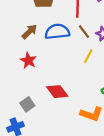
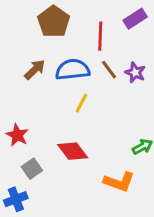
yellow line: (88, 56) -> (81, 103), moved
red star: (28, 61) -> (17, 135), moved

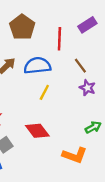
brown line: (109, 70) -> (80, 66), moved
purple star: (135, 73) -> (87, 88), moved

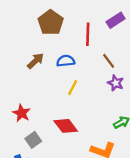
blue semicircle: (37, 66) -> (66, 61), size x0.7

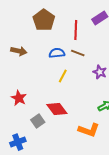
brown arrow: (35, 61) -> (19, 51), moved, turned 56
brown line: (109, 61) -> (78, 53), moved, turned -32
gray square: (33, 140) -> (38, 121), moved

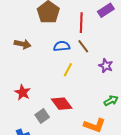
brown line: (78, 53) -> (83, 46), turned 32

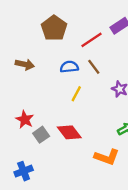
red line: (81, 23) -> (91, 40), turned 54
gray square: (42, 116) -> (41, 135), moved

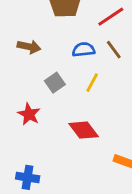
gray square: (41, 135) -> (55, 83), moved
blue cross: (24, 171) -> (28, 177), turned 30

